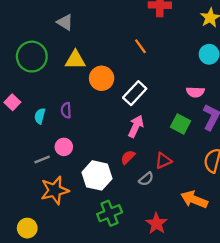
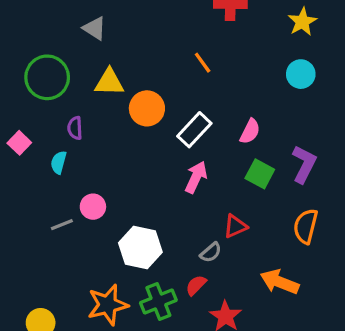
pink semicircle: (195, 92) -> (250, 131), moved, turned -66
purple semicircle: (66, 110) -> (75, 128), moved
red semicircle: (128, 157) -> (196, 285), moved
orange star: (55, 190) -> (108, 305), moved

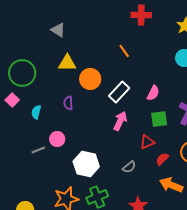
green circle: (47, 77) -> (22, 73), moved
purple semicircle: (75, 128) -> (68, 103), moved
green square: (260, 174) -> (159, 119), turned -36
red triangle: (235, 226) -> (147, 142), moved
red semicircle: (196, 285) -> (162, 159), moved

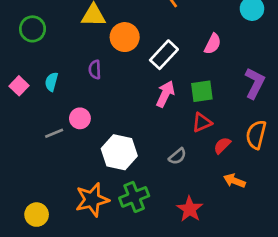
green circle: (22, 73) -> (33, 29), size x0.7
pink semicircle: (153, 93) -> (213, 44), moved
pink square: (12, 100) -> (19, 86), moved
green square: (159, 119) -> (202, 91), moved
orange arrow: (171, 185) -> (234, 181), size x0.7

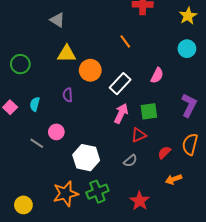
red triangle: (202, 122) -> (139, 135), moved
gray line: (54, 133) -> (37, 143), turned 56
orange arrow: (234, 181) -> (174, 179), turned -42

